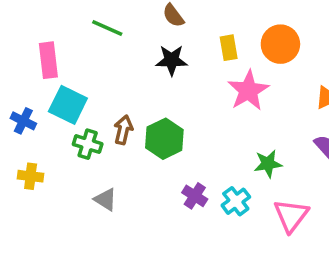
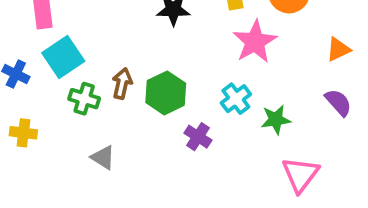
cyan square: (68, 105) -> (63, 57), turned 30
purple cross: (195, 196) -> (198, 137), moved
cyan cross: (236, 201) -> (236, 99), moved

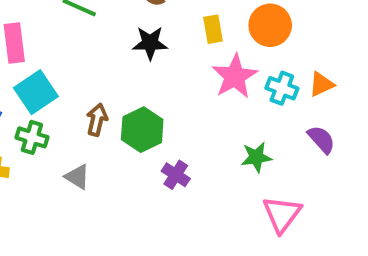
green cross: (84, 99) -> (32, 137), moved
cyan cross: (236, 99) -> (282, 88), moved, turned -32
gray triangle: (103, 157) -> (77, 177), moved

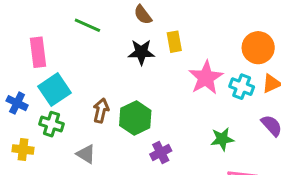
orange circle: (270, 25) -> (258, 48), moved
yellow rectangle: (213, 29) -> (174, 42), moved
purple cross: (176, 175) -> (161, 152), turned 30

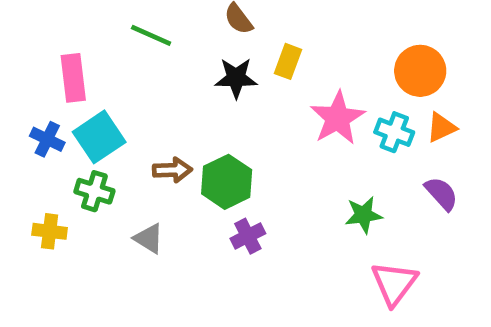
yellow rectangle: (174, 42) -> (288, 61), turned 30
blue cross: (17, 103) -> (47, 139), moved
brown arrow: (101, 111) -> (172, 170), turned 75
purple cross: (161, 152) -> (248, 236), moved

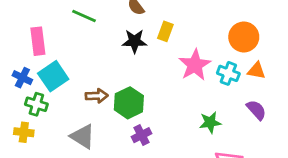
orange triangle: (441, 127) -> (256, 71), turned 36
green cross: (94, 191) -> (36, 104), moved
gray triangle: (149, 238) -> (83, 136), size x1.4

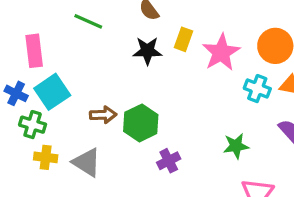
pink star: (195, 65) -> (221, 52), moved
yellow cross: (24, 132) -> (46, 157), moved
purple cross: (141, 135) -> (169, 161), moved

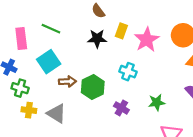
green line: (88, 21) -> (51, 29), moved
cyan cross: (257, 89) -> (128, 72), moved
cyan square: (52, 92) -> (49, 62), moved
purple cross: (169, 161) -> (121, 108), moved, turned -32

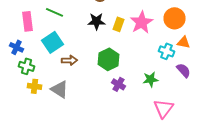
yellow rectangle: (121, 31) -> (118, 24), moved
cyan cross: (128, 72) -> (166, 51), moved
green hexagon: (93, 87) -> (108, 59), moved

